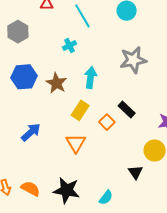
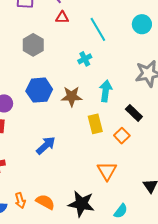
brown star: (56, 83) -> (72, 96), turned -30
yellow rectangle: (80, 110) -> (95, 124), turned -48
black rectangle: (127, 110) -> (134, 113), moved
orange triangle: (76, 143) -> (107, 171), moved

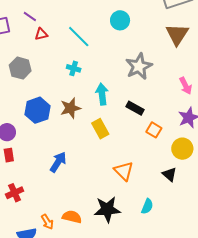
cyan cross: (85, 59) -> (74, 68), turned -32
orange square: (122, 136) -> (154, 130), moved

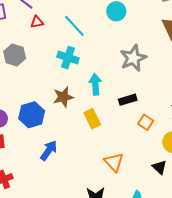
cyan cross: (74, 68) -> (68, 58), size x1.5
black rectangle: (135, 108) -> (128, 100), turned -48
blue hexagon: (37, 110) -> (32, 115), moved

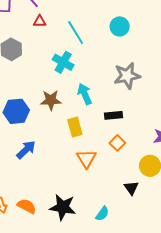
cyan arrow: (95, 84) -> (85, 94), turned -30
orange square: (146, 122) -> (117, 143), moved
orange triangle: (114, 162) -> (86, 159), moved

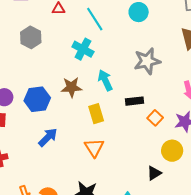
orange square: (117, 143) -> (155, 118), moved
orange triangle: (86, 159) -> (94, 148), moved
black triangle: (131, 188) -> (154, 173), turned 35

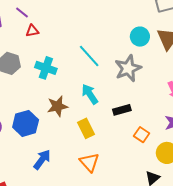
cyan circle: (139, 12) -> (140, 37), moved
cyan line: (95, 19) -> (89, 56), moved
cyan cross: (83, 49) -> (46, 68), moved
orange square: (155, 118) -> (142, 135), moved

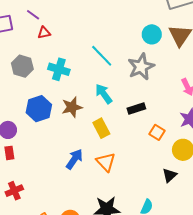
blue hexagon: (26, 123) -> (39, 109), moved
blue arrow: (42, 159) -> (74, 159), moved

